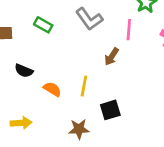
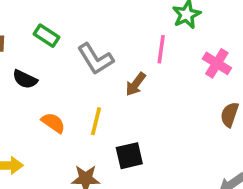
gray L-shape: (89, 19) -> (95, 59), moved
black semicircle: (24, 71) -> (25, 79), moved

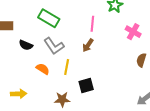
green rectangle: (46, 36) -> (49, 18), moved, size x1.5
pink line: (161, 49) -> (92, 24), moved
gray L-shape: (95, 59) -> (54, 46), moved

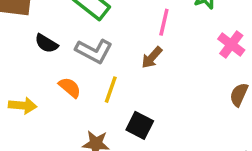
gray L-shape: (54, 46) -> (94, 51), turned -35
black square: (86, 86) -> (140, 125), turned 35
yellow arrow: (19, 94) -> (23, 106), moved

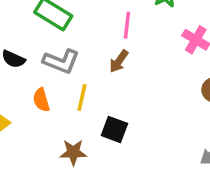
orange semicircle: (70, 87) -> (41, 100), turned -140

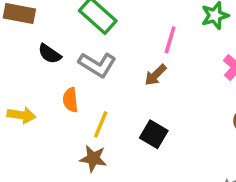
yellow line: (82, 97) -> (101, 124), moved
black square: (114, 130) -> (154, 134), moved

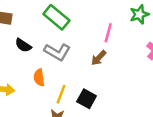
black square: (154, 134) -> (87, 99), moved

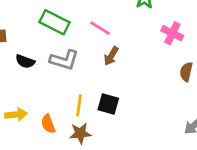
pink line: (108, 33) -> (100, 28), moved, turned -60
orange semicircle: (39, 78) -> (48, 124), moved

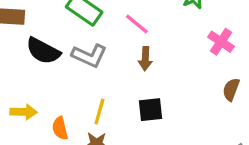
brown arrow: (111, 56) -> (145, 59), turned -36
black semicircle: (25, 61) -> (43, 51), size x1.5
black square: (108, 104) -> (150, 110), moved, turned -30

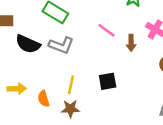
pink line: (137, 24) -> (107, 30), moved
brown arrow: (145, 59) -> (131, 43), moved

